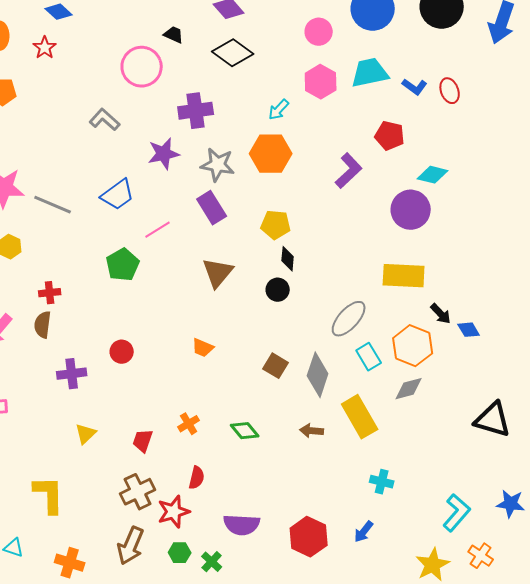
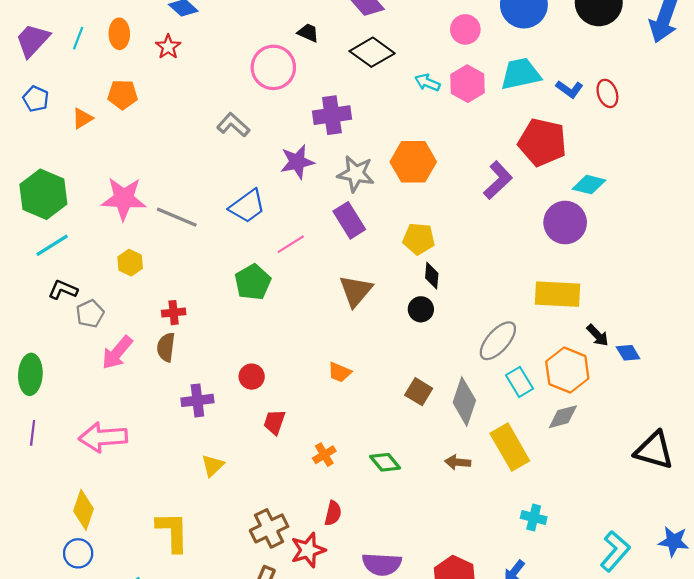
cyan arrow: (279, 110) -> (427, 83), moved, turned 70
red pentagon: (390, 136) -> (542, 142), size x1.5
red trapezoid: (143, 441) -> (274, 422), moved

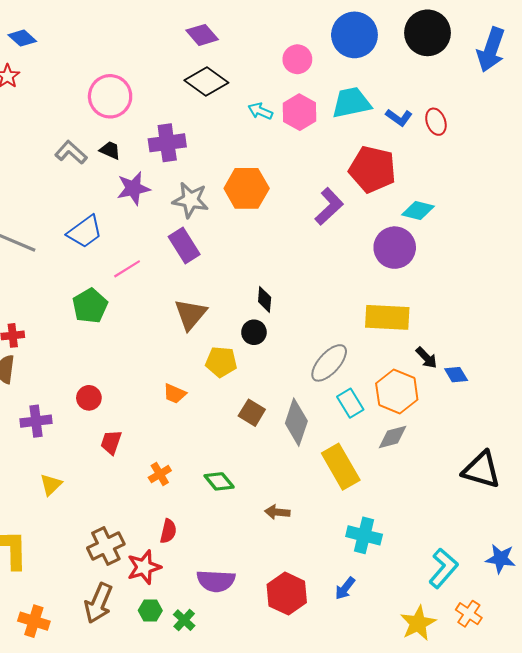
black trapezoid: (308, 33) -> (110, 150), moved
yellow pentagon: (419, 239) -> (221, 362), moved
brown arrow: (458, 462) -> (277, 512), moved
cyan cross: (534, 518) -> (364, 535), size x1.4

